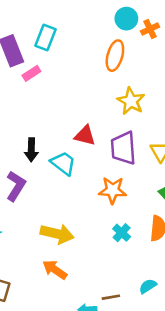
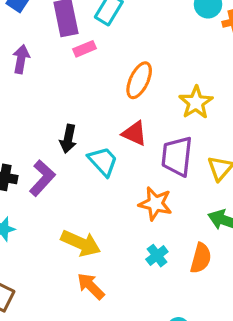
orange ellipse: (115, 56) -> (139, 80), moved
orange arrow: (55, 270) -> (91, 286), moved

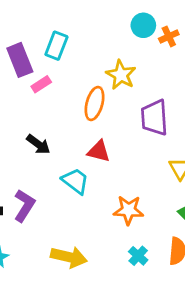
yellow star: (196, 102) -> (121, 75), moved
black arrow: (68, 139) -> (38, 144), moved, turned -55
purple trapezoid: (177, 156) -> (154, 118), moved

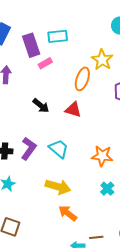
cyan rectangle: (56, 46) -> (58, 36), turned 60
red triangle: (99, 151) -> (73, 110), moved
cyan trapezoid: (75, 181) -> (59, 149), moved

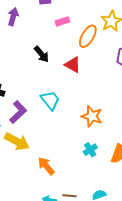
pink rectangle: (45, 63) -> (62, 21), moved
purple L-shape: (29, 149) -> (18, 112), moved
yellow arrow: (58, 187) -> (17, 141), moved

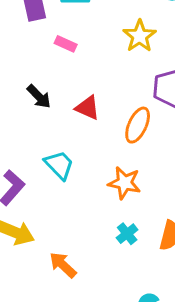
pink rectangle: (62, 21) -> (66, 44), turned 48
orange ellipse: (88, 36) -> (138, 125), moved

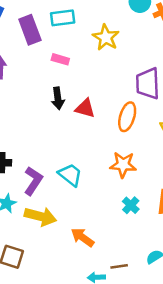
yellow star: (140, 36) -> (106, 37), moved
black arrow: (39, 97) -> (58, 98), moved, turned 45
cyan trapezoid: (59, 165) -> (70, 175), moved

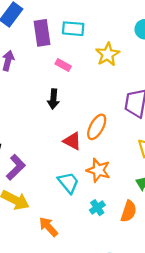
red triangle: (85, 108) -> (72, 141), moved
orange ellipse: (127, 117) -> (97, 127), moved
cyan trapezoid: (70, 175) -> (68, 183), moved

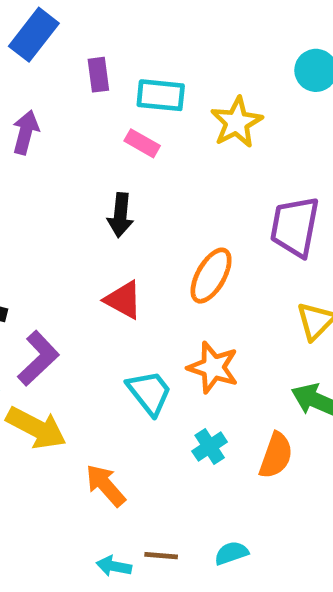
cyan rectangle: (73, 29) -> (161, 95), moved
purple rectangle: (42, 33) -> (98, 75), size x0.6
red triangle: (72, 141) -> (123, 300), moved

